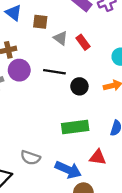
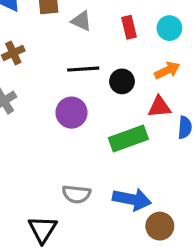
red rectangle: (83, 42) -> (129, 27), moved, turned 35
purple circle: (19, 70) -> (72, 113), moved
red triangle: (98, 157) -> (159, 107), moved

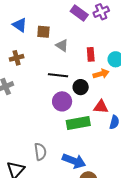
orange arrow: (167, 70) -> (101, 74), moved
purple circle: (72, 113) -> (62, 101), moved
gray semicircle: (76, 194) -> (40, 152), turned -114

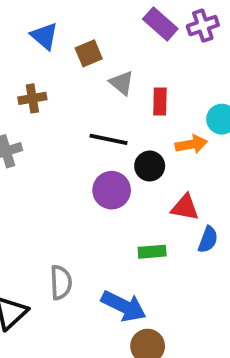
brown square: (43, 32) -> (89, 53), turned -32
red rectangle: (91, 54) -> (160, 101), moved
green rectangle: (78, 123) -> (152, 252), moved, size x0.6

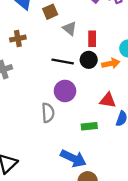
black circle: (150, 166) -> (89, 60), moved
gray semicircle: (61, 282) -> (48, 113), moved

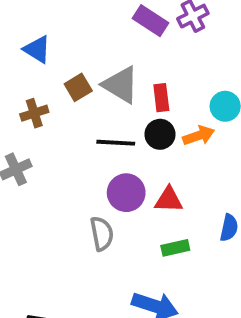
brown square: (50, 12) -> (78, 87), moved
gray triangle: (70, 28) -> (121, 85), size x1.5
red triangle: (108, 100) -> (169, 200), moved

